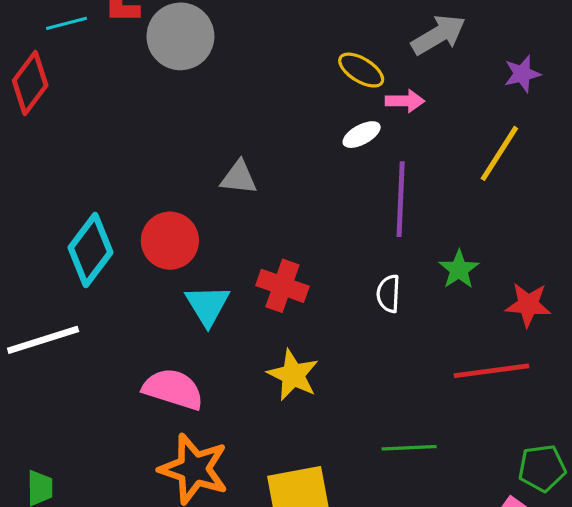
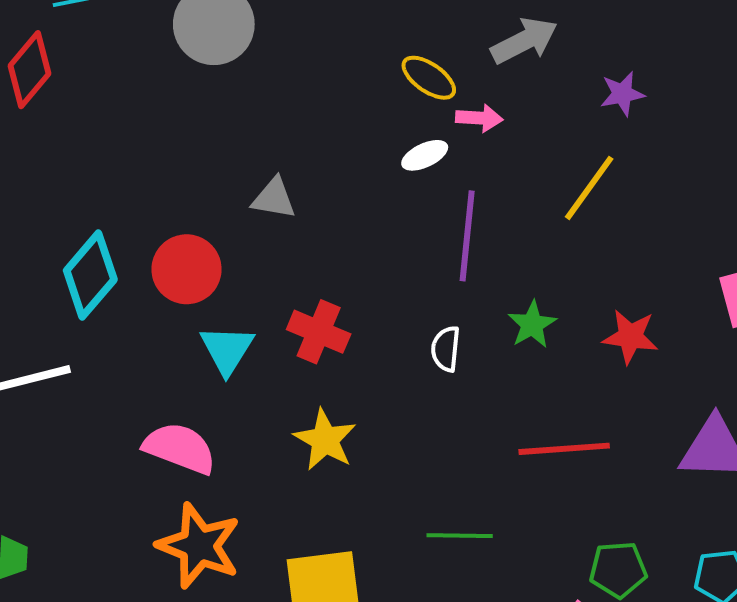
red star: (528, 305) -> (630, 337), moved

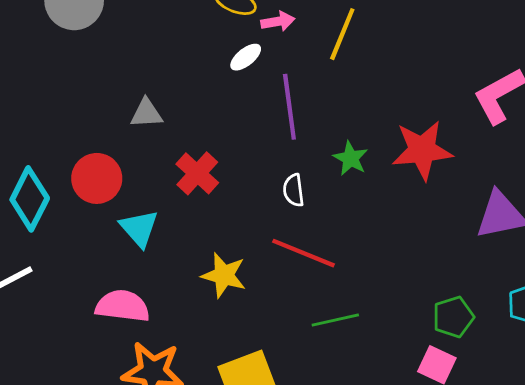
yellow line: (589, 188) -> (342, 34), moved
red cross: (319, 332) -> (197, 173), moved, turned 33
red star: (630, 337) -> (422, 150), size x1.5
red line: (564, 449) -> (303, 253), moved, turned 40

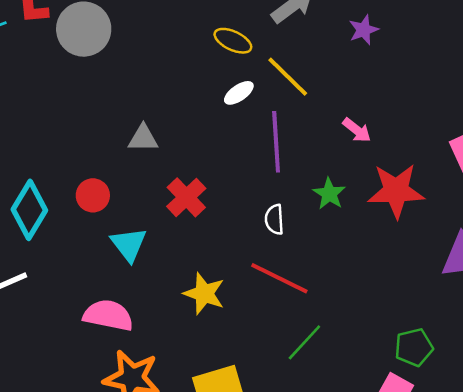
pink arrow: (278, 21) -> (357, 130), moved, turned 44
yellow line: (342, 34) -> (288, 77), moved, turned -72
red circle: (97, 178) -> (93, 195), size x0.7
green line: (335, 320) -> (304, 342), turned -39

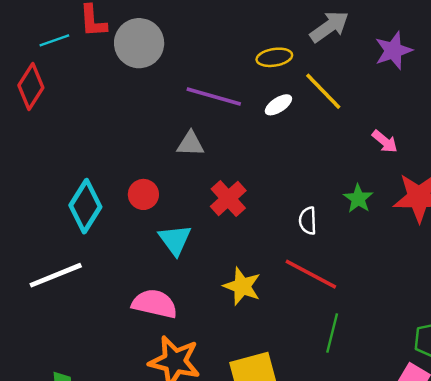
purple star: (364, 30) -> (393, 51), size x1.4
yellow ellipse: (233, 41) -> (274, 57), turned -36
purple line: (276, 142) -> (214, 96), moved, turned -72
green line: (304, 342) -> (332, 333), turned -30

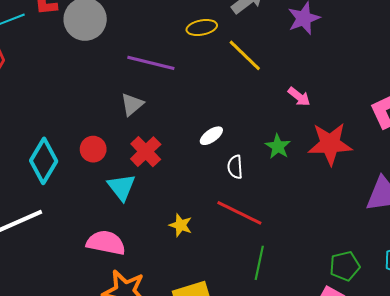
white ellipse: (278, 105) -> (211, 136), moved
gray triangle: (190, 144) -> (132, 104), turned -40
red cross: (228, 198) -> (146, 152), moved
yellow star: (242, 286) -> (181, 225), size x0.7

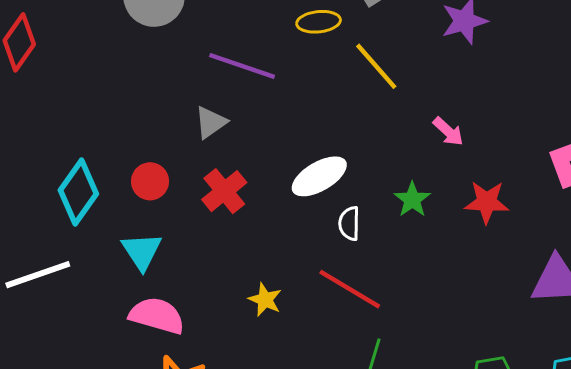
white ellipse: (211, 136) -> (319, 176), size x1.6
red star: (330, 144) -> (487, 202), size x0.7
cyan triangle: (121, 187) -> (142, 251), moved

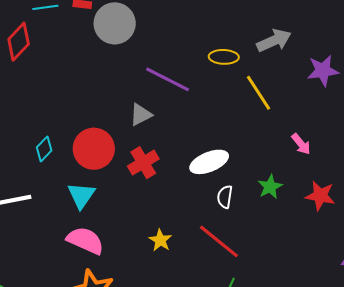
red circle: (150, 181) -> (94, 149), size x1.6
cyan diamond: (78, 192) -> (44, 149), size x0.6

